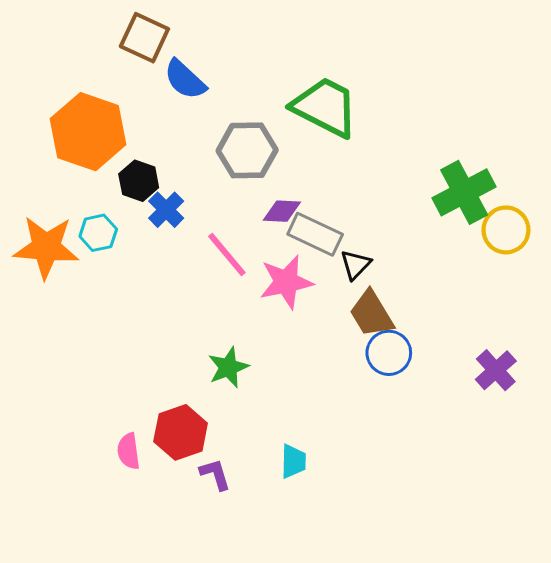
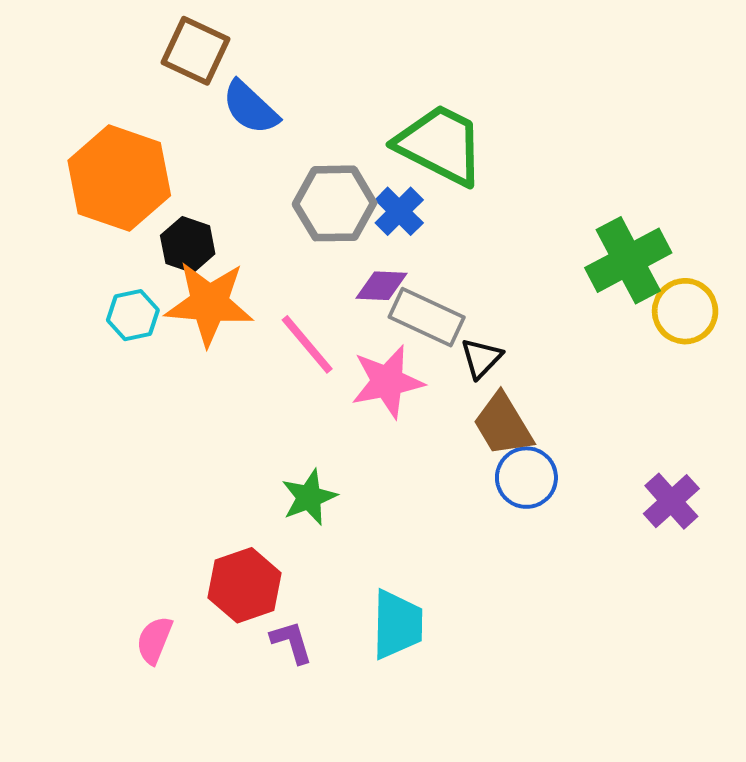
blue cross: (166, 210) -> (399, 211), moved
orange star: (46, 247) -> (209, 303), moved
pink semicircle: (129, 451) -> (154, 640), moved, turned 30
cyan trapezoid: (293, 461) -> (397, 624), size x1.5

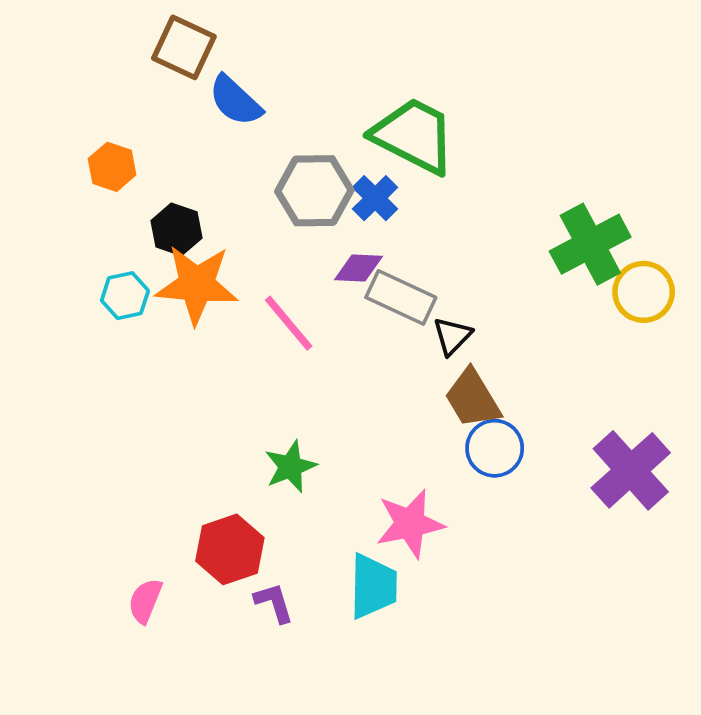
orange hexagon: (119, 178) -> (112, 167), size x0.5
pink star: (387, 382) -> (410, 524), moved
purple cross: (671, 501) -> (631, 470), size x1.5

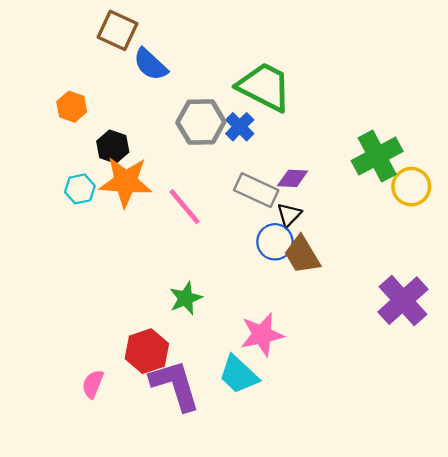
purple diamond: (359, 268) -> (293, 178), moved
blue circle: (495, 448) -> (275, 242), moved
cyan trapezoid: (373, 586) -> (239, 375), turned 132
purple L-shape: (274, 603) -> (175, 385), size x2.0

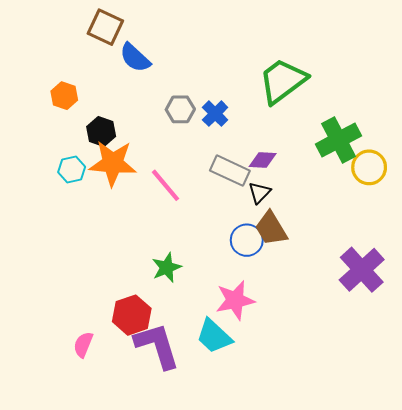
green trapezoid: (264, 87) -> (283, 81), moved, turned -64
gray hexagon: (201, 122) -> (180, 109), size x0.7
blue circle: (275, 242) -> (247, 240), moved

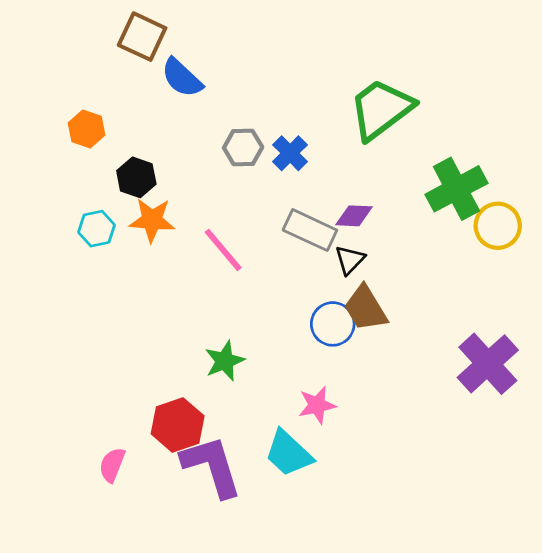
orange star: (113, 163) -> (152, 220), size x0.7
pink star: (235, 300) -> (317, 405), size x0.7

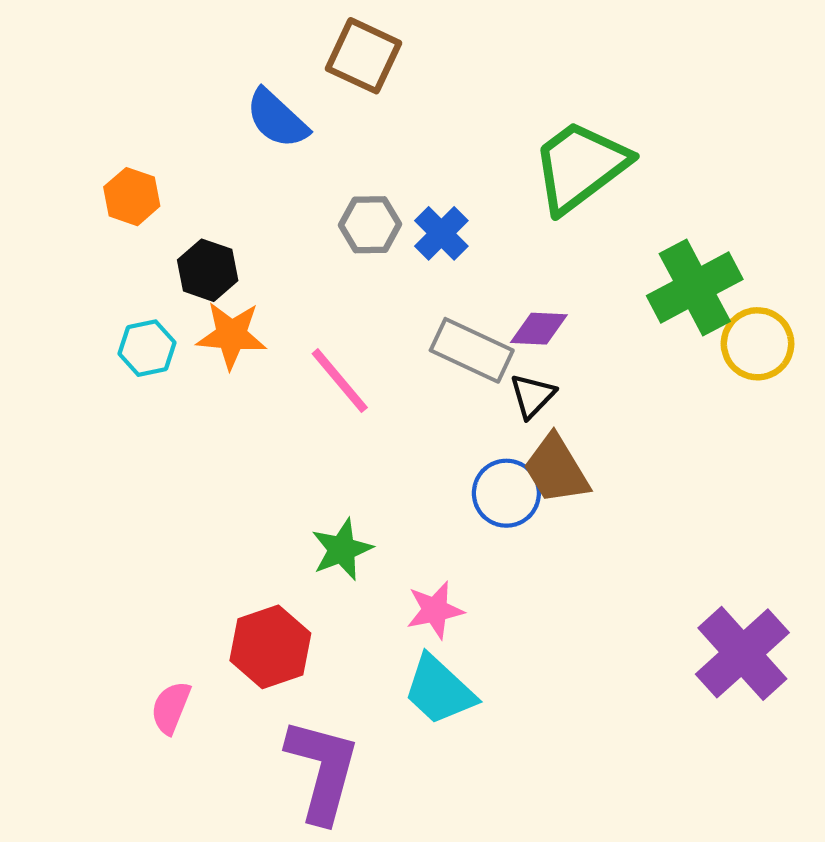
brown square: (142, 37) -> (363, 56), moved
purple cross: (488, 364) -> (742, 653), moved
pink star: (317, 405) -> (435, 610), moved
purple L-shape: (212, 466) -> (322, 770), moved, turned 32

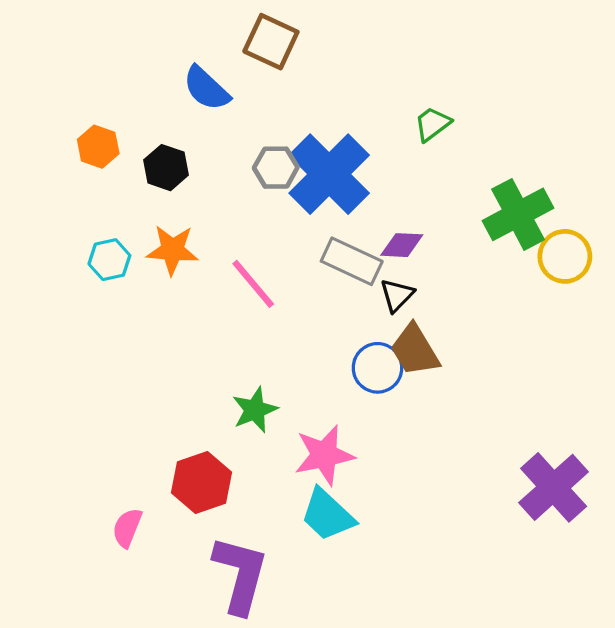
green trapezoid: (580, 166) -> (432, 124), size x0.5
blue cross: (441, 233) -> (329, 174), size x2.0
black hexagon: (208, 270) -> (166, 168), moved
pink star: (435, 610) -> (324, 455), size x1.4

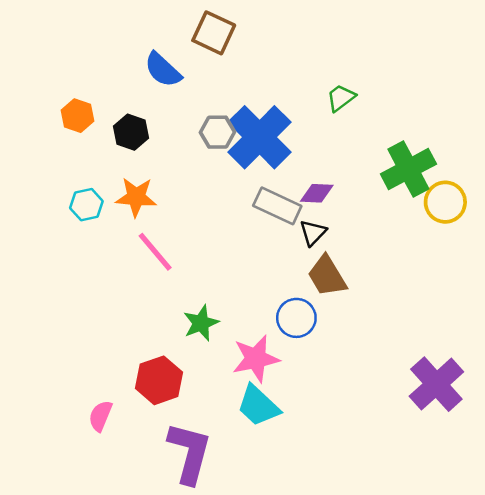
pink line: (253, 284) -> (155, 252), moved
blue circle: (378, 368) -> (296, 318), moved

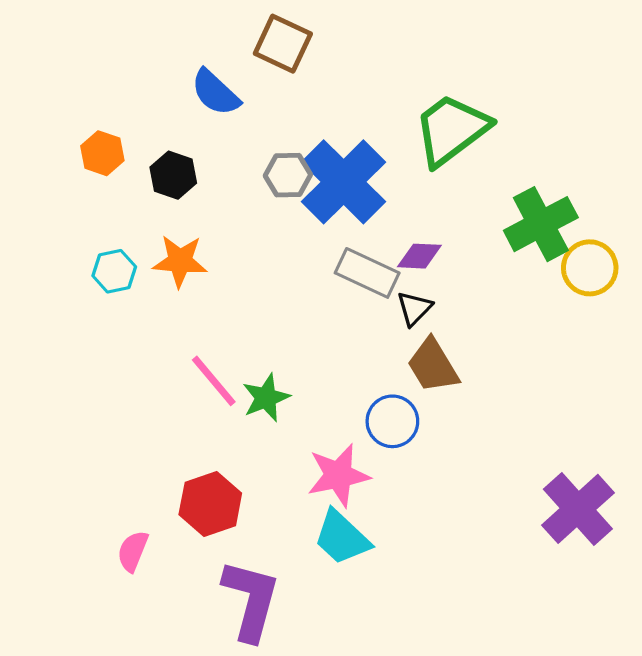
green trapezoid: (341, 98) -> (451, 130), size x2.0
pink line: (155, 252) -> (214, 381), moved
green star: (201, 323) -> (266, 398), moved

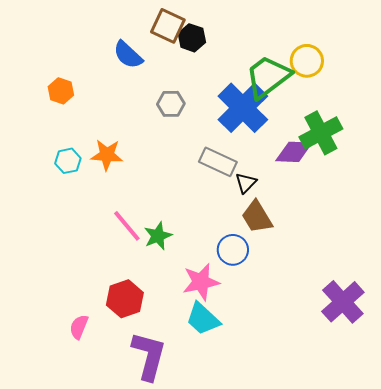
black hexagon: (173, 175) -> (192, 38), moved
blue cross: (344, 182) -> (243, 108), moved
purple diamond: (419, 256) -> (294, 152), moved, size x1.4
yellow circle: (590, 268) -> (307, 61), moved

